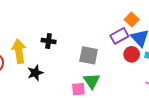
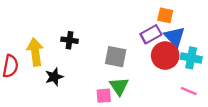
orange square: (132, 19) -> (165, 15), turned -32
red circle: (132, 54) -> (165, 56), size x1.5

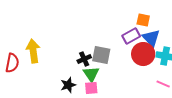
black cross: (69, 40) -> (84, 59), moved, turned -32
black star: (54, 77) -> (68, 85), moved
green triangle: (119, 86) -> (91, 74), moved

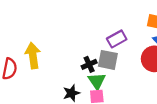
purple rectangle: (131, 36) -> (117, 39), moved

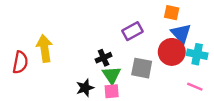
gray square: (108, 60) -> (142, 68), moved

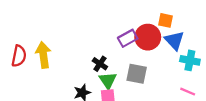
red circle: (172, 52) -> (148, 37), moved
black cross: (104, 58) -> (100, 64), turned -32
red semicircle: (20, 62) -> (19, 56), moved

